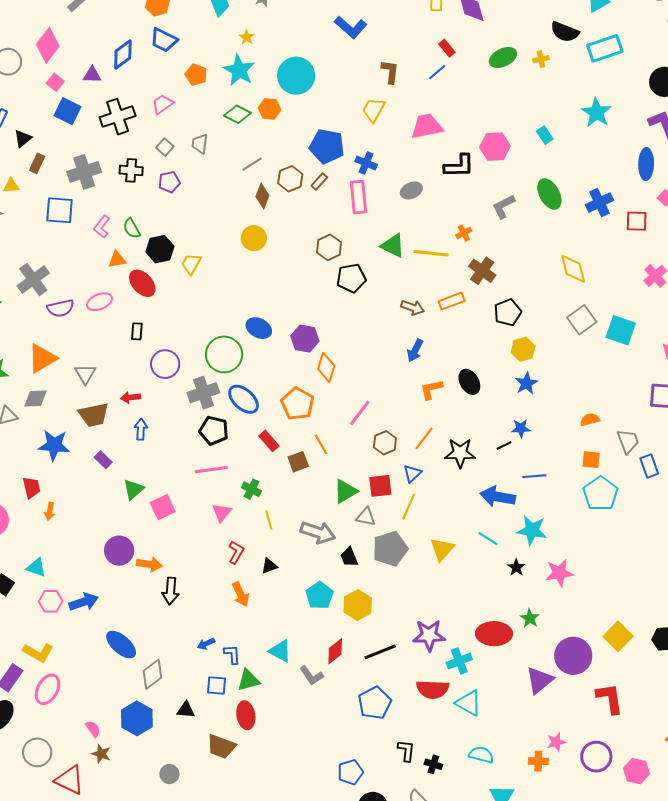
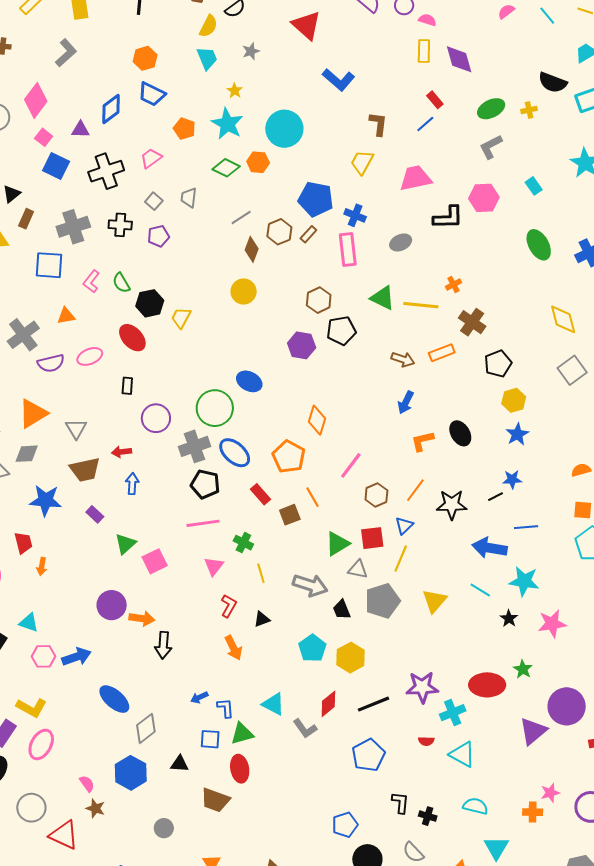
gray L-shape: (504, 207) -> (491, 147), moved
orange triangle: (117, 260) -> (66, 316), moved
purple hexagon: (305, 339) -> (302, 345), moved
red semicircle: (433, 689) -> (426, 741), size x0.5

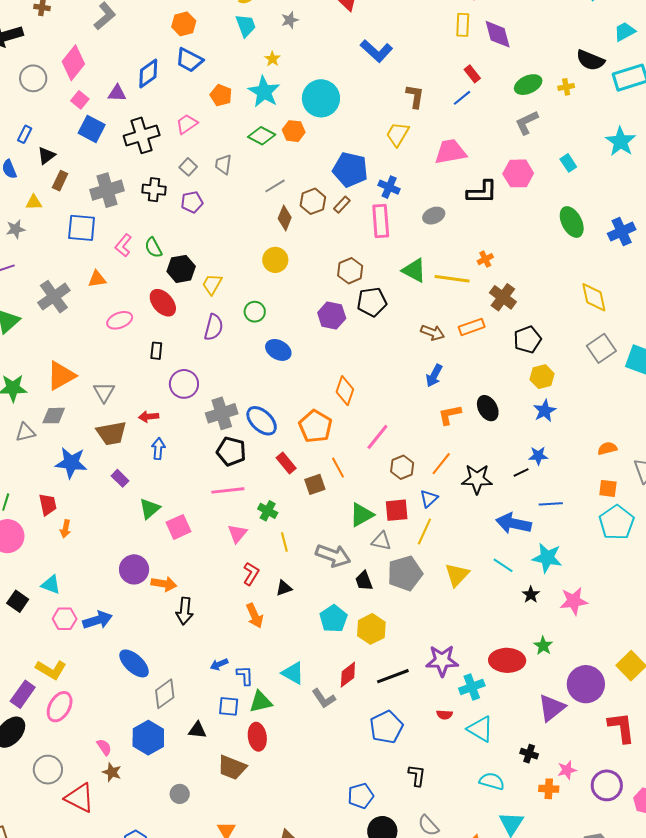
purple semicircle: (51, 363) -> (214, 327), moved, turned -64
green circle: (215, 408) -> (255, 312), moved, size x0.6
black cross: (428, 816) -> (529, 754), moved

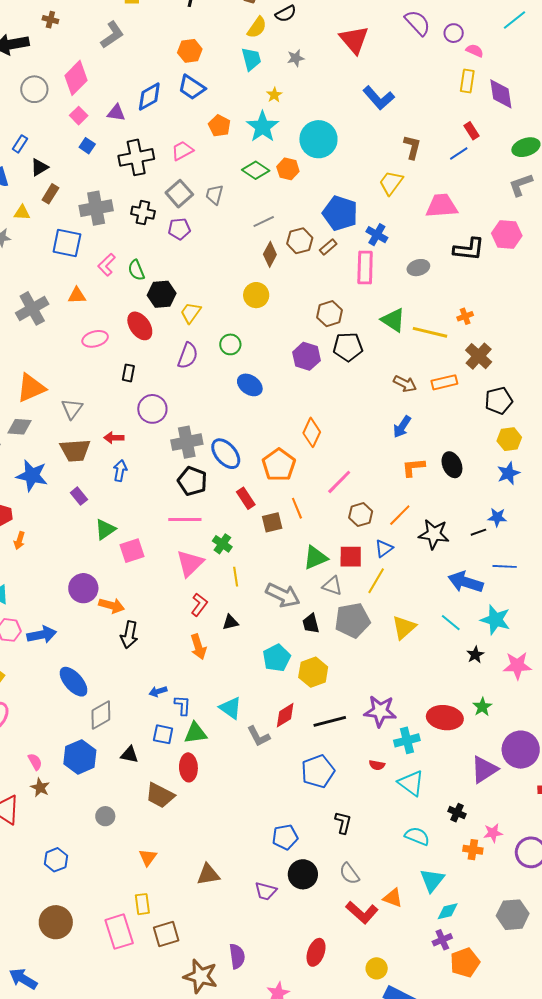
blue square: (92, 129) -> (87, 146), size x0.6
gray square: (188, 167) -> (179, 194), size x1.5
pink triangle: (237, 534) -> (190, 563), size x1.4

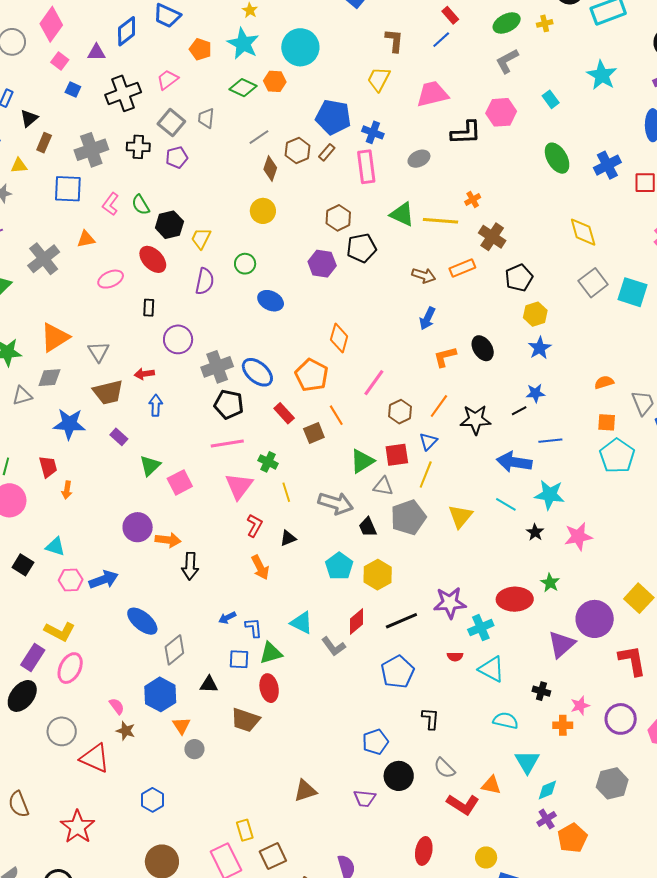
orange triangle: (148, 857) -> (182, 726), moved

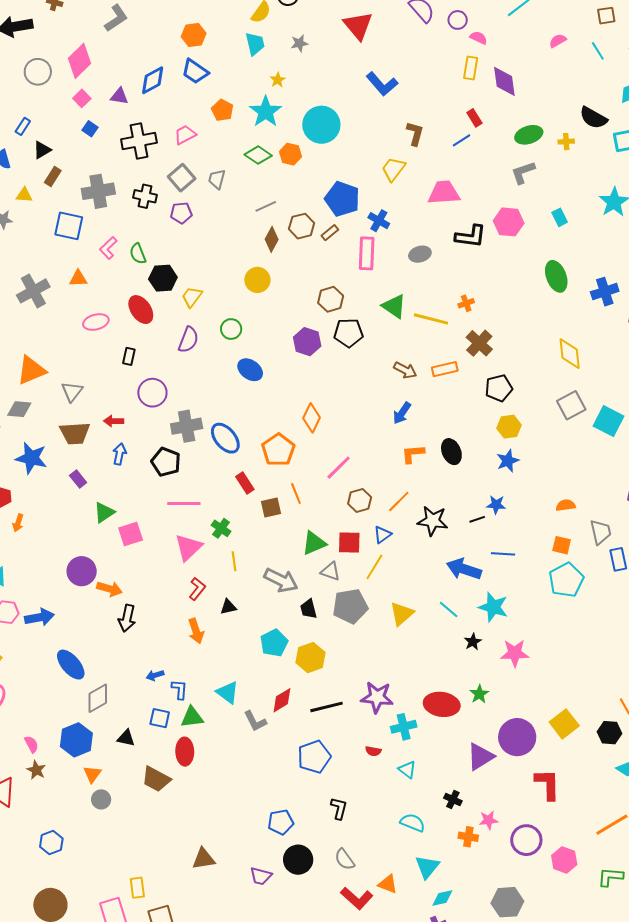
black pentagon: (229, 404) -> (166, 462), moved
cyan triangle: (492, 669) -> (407, 770), size x0.7

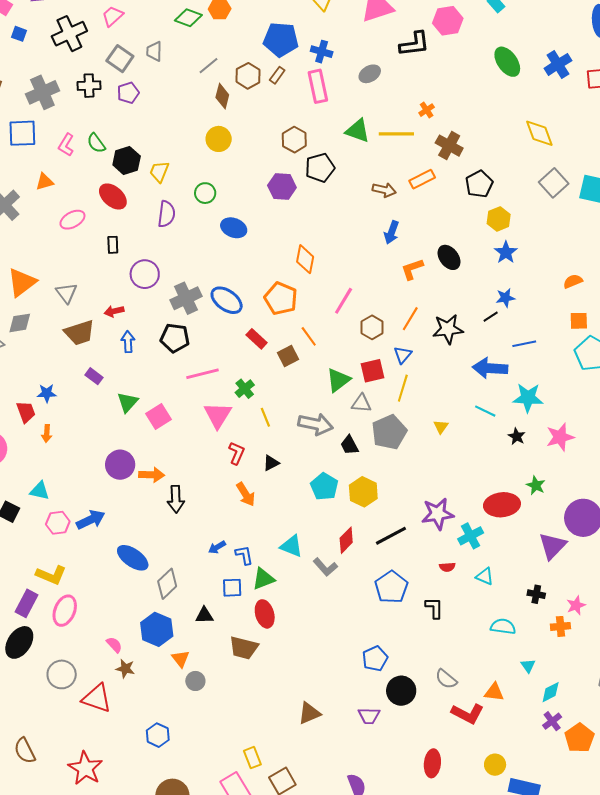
blue star: (31, 458) -> (47, 393), moved, size x0.6
green cross: (221, 528) -> (245, 389), turned 30
yellow triangle: (402, 614) -> (441, 427), size x0.6
black L-shape: (339, 808) -> (434, 608), moved
cyan triangle: (427, 867) -> (528, 666), size x0.6

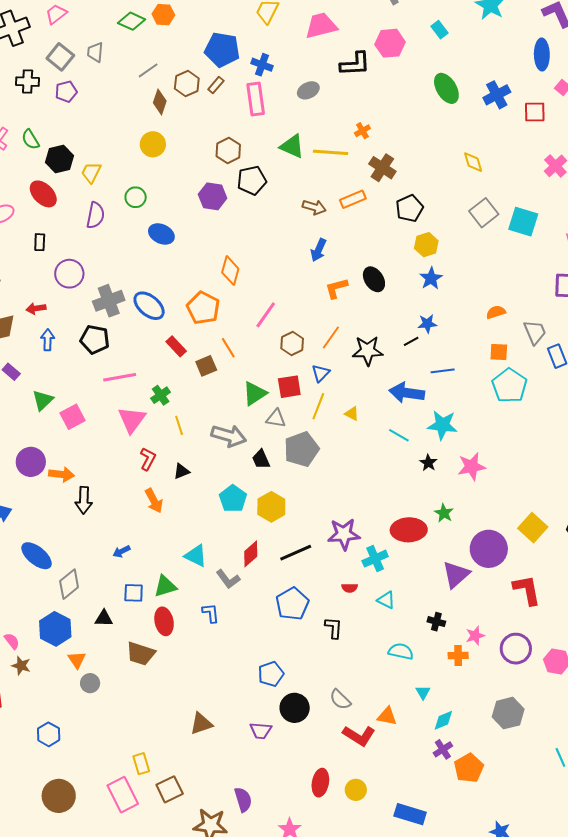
yellow diamond: (539, 133) -> (473, 162), size x0.7
yellow triangle: (441, 427) -> (352, 414), moved, turned -42
blue L-shape: (244, 555) -> (211, 613), moved
yellow circle: (495, 765) -> (356, 790), moved

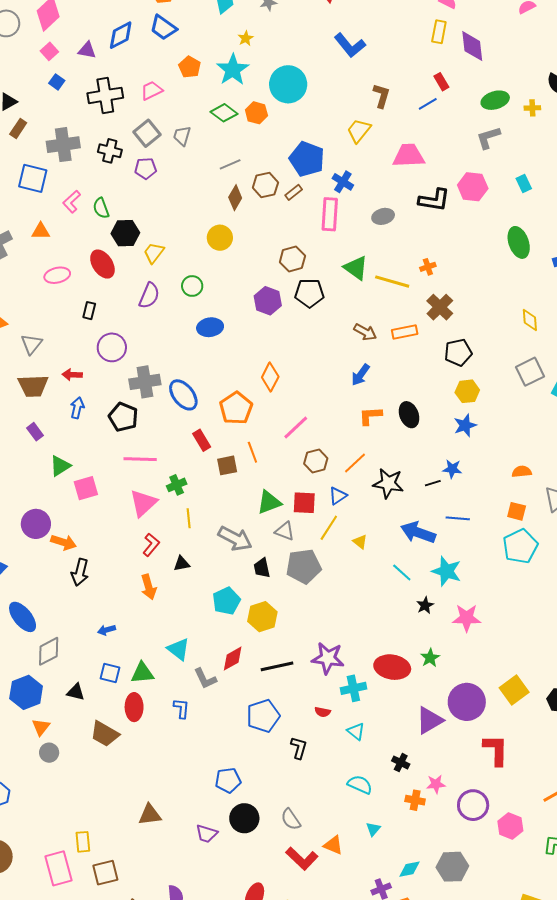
blue ellipse: (161, 234) -> (210, 327), turned -45
cyan diamond: (443, 720) -> (410, 869), moved

